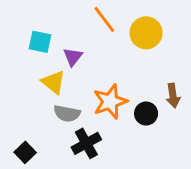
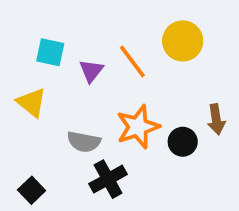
orange line: (104, 19) -> (132, 62), moved
yellow triangle: (53, 82) -> (32, 103), moved

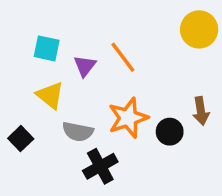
yellow circle: (183, 41) -> (199, 29), moved
yellow triangle: (32, 103) -> (50, 95), moved
black square: (32, 190) -> (21, 139), moved

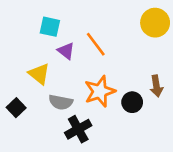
cyan square: (47, 48) -> (50, 27), moved
purple triangle: (85, 66) -> (66, 51), turned -30

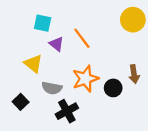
black square: (16, 108) -> (21, 102), moved

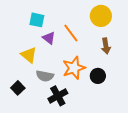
yellow circle: (133, 20) -> (101, 16), moved
brown arrow: (134, 74) -> (106, 46), moved

